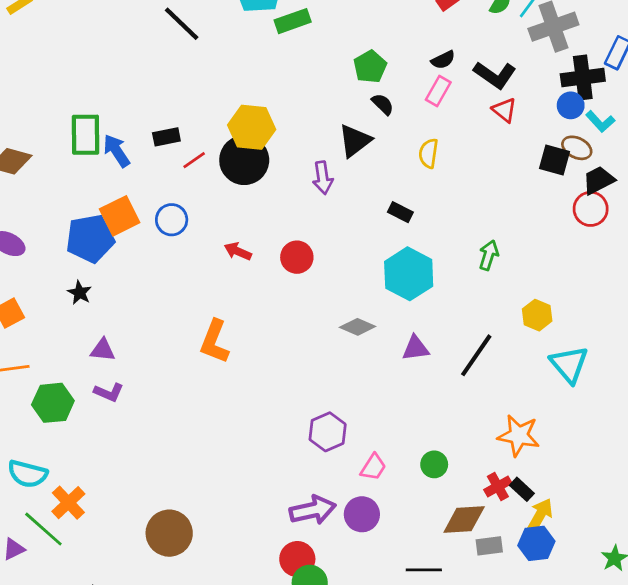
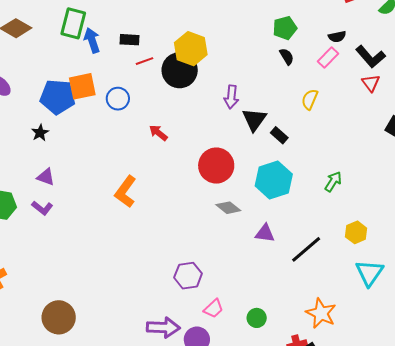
black triangle: (355, 141) -> (254, 120), moved, turned -32
red circle: (297, 257) -> (216, 166), moved, size x1.5

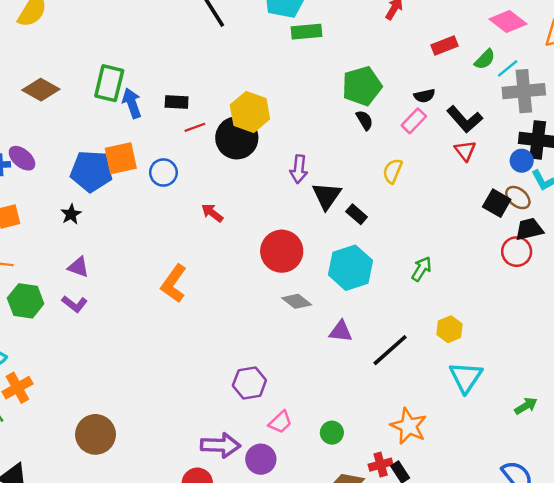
green pentagon: (285, 28) -> (362, 86), size x1.4

